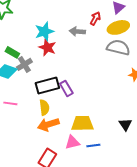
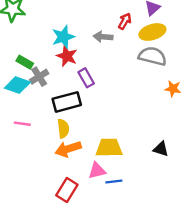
purple rectangle: (66, 88) -> (86, 78), moved
black triangle: (125, 124) -> (161, 149), turned -40
blue line: (93, 145) -> (114, 182), moved

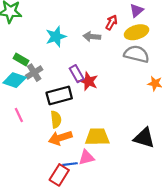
red star: (67, 56) -> (89, 81), moved
pink line: (22, 124) -> (19, 115), turned 56
black triangle: (161, 149) -> (144, 138), size x1.5
blue line: (114, 182) -> (70, 164), moved

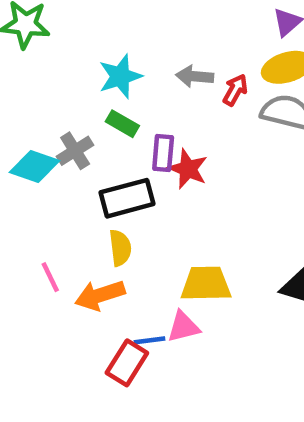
red arrow: (111, 22) -> (235, 90), moved
green rectangle: (21, 59) -> (122, 124), moved
purple rectangle: (77, 74) -> (163, 153), turned 35
pink line: (19, 115) -> (50, 277), moved
orange arrow: (60, 138) -> (100, 295), moved

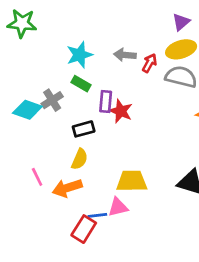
black rectangle: (127, 198) -> (84, 129), size x0.7
yellow semicircle: (120, 248) -> (80, 159), turned 30

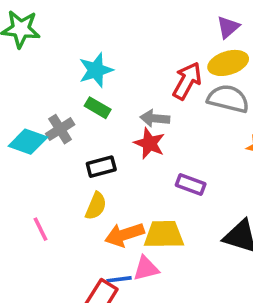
gray arrow: (125, 55) -> (155, 118), moved
red arrow: (150, 63) -> (187, 81), size x1.5
purple rectangle: (106, 101) -> (191, 185), moved, turned -75
orange arrow: (67, 188) -> (124, 235), moved

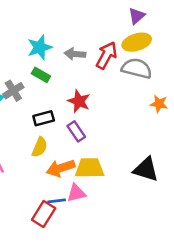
gray arrow: (155, 118) -> (75, 54), moved
purple rectangle: (191, 185) -> (76, 131), moved, turned 36

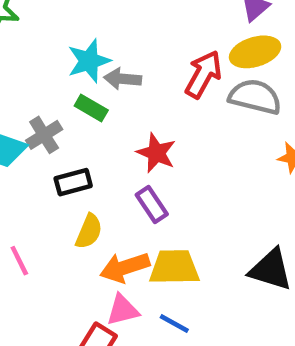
gray arrow: (75, 54) -> (123, 79), moved
black rectangle: (44, 118) -> (73, 182), moved
pink triangle: (76, 193) -> (123, 310), moved
blue line: (57, 201) -> (174, 323), moved, turned 36

